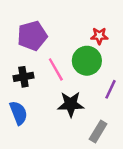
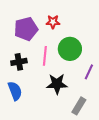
red star: (99, 36) -> (53, 22), moved
pink line: (56, 69) -> (45, 56), turned 36

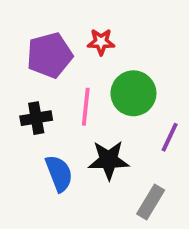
blue semicircle: (15, 91) -> (59, 173), moved

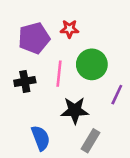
blue semicircle: (59, 173) -> (41, 138), moved
gray rectangle: (151, 202) -> (91, 141), moved

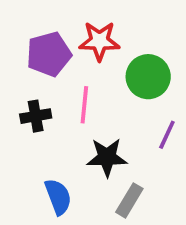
red star: (69, 29) -> (99, 41), size x1.5
green circle: (92, 64) -> (148, 77), moved

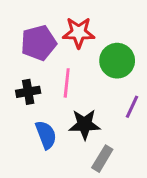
blue semicircle: (58, 197) -> (46, 135), moved

